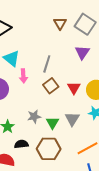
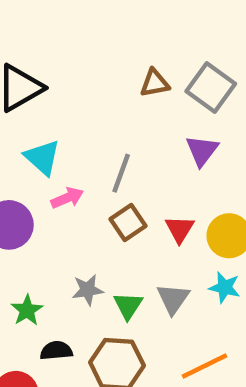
brown triangle: (60, 23) -> (155, 83), turned 48
pink arrow: (23, 76) -> (67, 198), turned -112

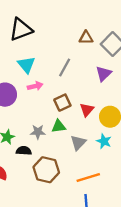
gray line: (121, 173) -> (65, 67), moved
green triangle: (128, 306) -> (59, 126), moved, turned 40
black semicircle: (56, 351) -> (24, 151), moved

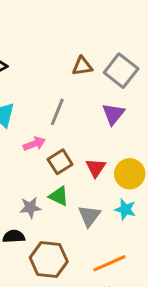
pink arrow: (35, 86) -> (34, 144), moved
green triangle: (59, 126) -> (59, 196), turned 40

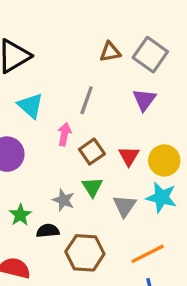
pink arrow: (34, 144) -> (64, 134), turned -55
green triangle: (59, 196) -> (92, 187), turned 35
gray star: (30, 207) -> (64, 200), turned 30
cyan star: (125, 209) -> (161, 197), size x1.4

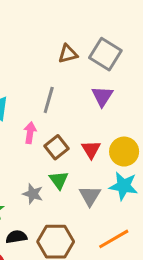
black semicircle: (48, 231) -> (16, 237), moved

